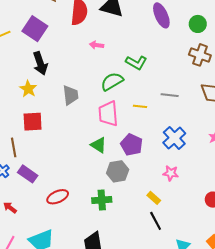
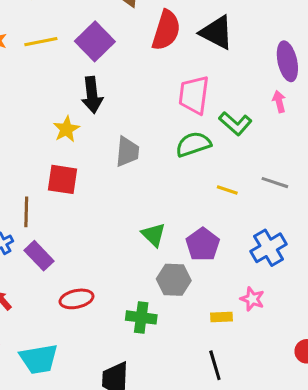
pink arrow: (97, 45) -> (279, 102), moved, turned 56
pink trapezoid: (108, 114) -> (194, 95), moved
yellow rectangle: (154, 198) -> (221, 317), moved, turned -56

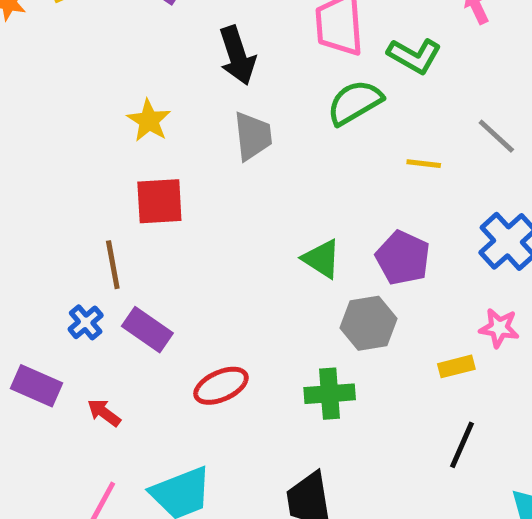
black arrow: (92, 95) -> (237, 55), moved
gray line: (275, 183) -> (496, 136), turned 36
black line: (215, 365) -> (462, 445), turned 52

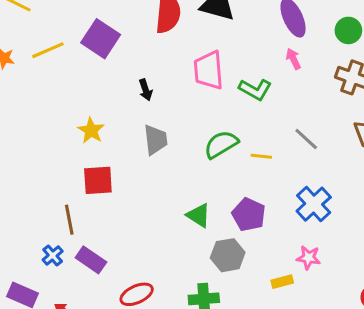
black arrow: (237, 55) -> (146, 90), size x0.6
green semicircle: (355, 102) -> (221, 144), moved

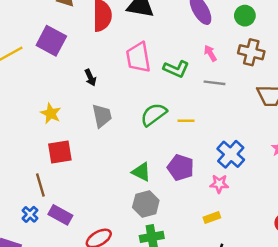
pink arrow: (293, 59) -> (210, 53), moved
gray line: (306, 139) -> (215, 83), moved, turned -30
gray hexagon: (228, 255) -> (146, 204), moved
pink star: (308, 258) -> (219, 184), moved

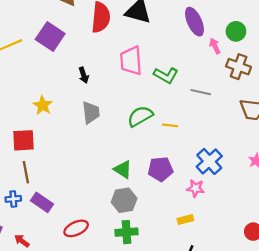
pink arrow: (210, 53) -> (215, 46), moved
red square: (60, 152) -> (23, 140), moved
purple pentagon: (181, 168) -> (160, 169), turned -30
blue cross: (30, 214) -> (13, 199), turned 35

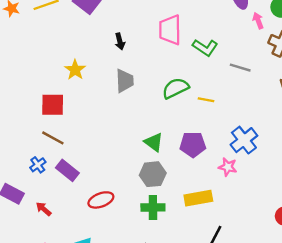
brown line: (26, 172) -> (53, 138), turned -55
blue cross: (13, 199) -> (38, 165), turned -35
yellow rectangle: (185, 219) -> (198, 198), moved, size x1.6

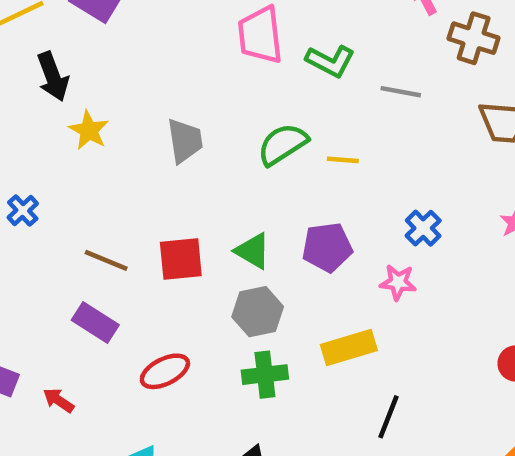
black arrow: (120, 41) -> (53, 77), moved, size x1.5
red square: (53, 105) -> (181, 259), moved
brown line: (53, 138) -> (106, 260), moved
blue cross: (244, 140) -> (423, 228), size x0.7
blue cross: (38, 165) -> (23, 210), moved

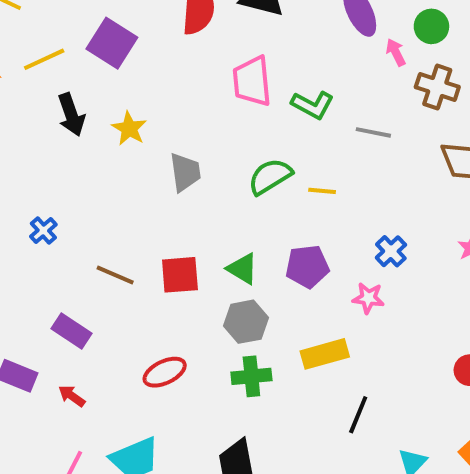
yellow star: (89, 130) -> (129, 129), moved
purple rectangle: (95, 323) -> (71, 331), moved

